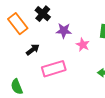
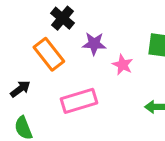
orange rectangle: (18, 24) -> (49, 54), moved
black arrow: (33, 50) -> (20, 89), moved

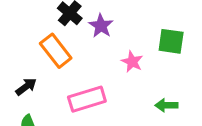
purple star: (94, 44) -> (101, 26), moved, turned 30

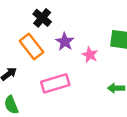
purple star: (101, 26) -> (65, 42), moved

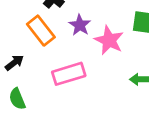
pink star: (90, 55) -> (109, 40), size x1.5

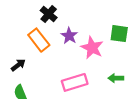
pink rectangle: (69, 74) -> (75, 82), moved

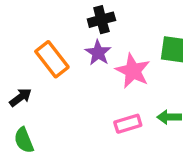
black cross: (49, 14) -> (101, 20), moved, turned 35
pink rectangle: (75, 82) -> (128, 124), moved, size x0.7

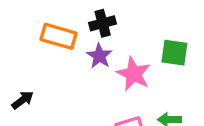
orange rectangle: (52, 59) -> (59, 36), moved, turned -36

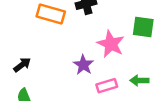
purple star: (99, 56) -> (83, 65), moved

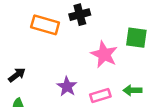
purple star: (83, 65) -> (67, 87), moved

